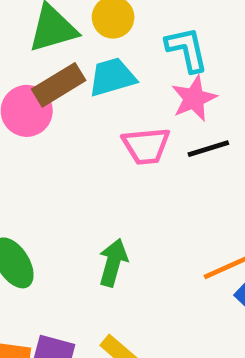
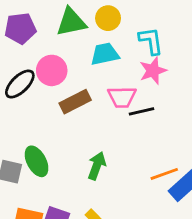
brown rectangle: (59, 85) -> (75, 102), moved
black line: (208, 149) -> (141, 111), moved

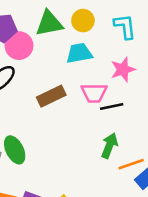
cyan L-shape: (151, 41) -> (125, 26), moved
pink circle: (52, 70) -> (19, 46), moved
green arrow: (97, 166) -> (109, 146), moved

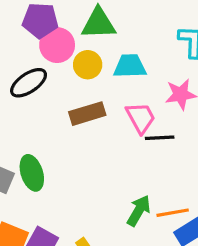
yellow circle: (83, 21) -> (88, 65), moved
pink trapezoid: (94, 93) -> (141, 118), turned -128
green arrow: (109, 146) -> (139, 211), moved

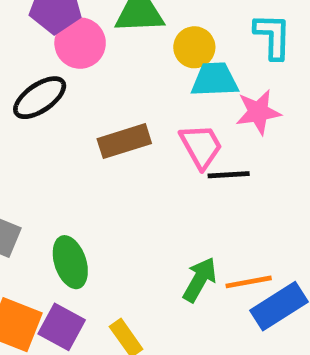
yellow circle: (88, 65) -> (194, 47), moved
cyan trapezoid: (130, 66) -> (215, 80), moved
green ellipse: (32, 173) -> (70, 262), moved

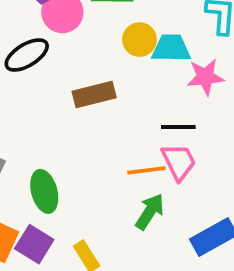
yellow circle: (194, 47) -> (139, 40), moved
pink trapezoid: (201, 146) -> (179, 162), moved
orange line: (249, 282) -> (146, 170), moved

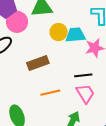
orange line: (146, 170) -> (50, 93), moved

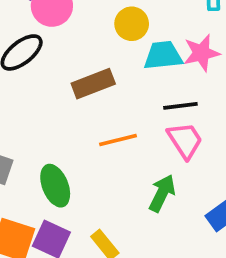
cyan trapezoid: (75, 35) -> (163, 55), moved

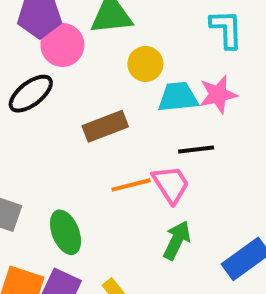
pink trapezoid: (185, 140) -> (171, 184), moved

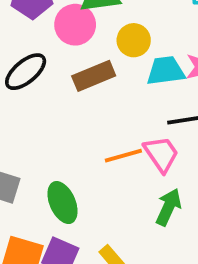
pink circle: (62, 45) -> (75, 25), moved
brown rectangle: (105, 126) -> (94, 76), moved

